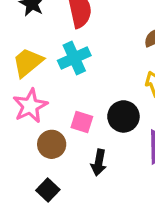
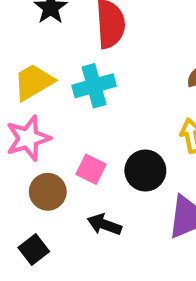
black arrow: (99, 163) -> (104, 225), turned 90

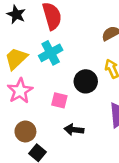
black circle: (145, 171) -> (86, 81), moved
brown circle: (48, 192) -> (25, 131), moved

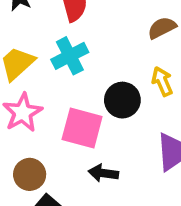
pink square: (59, 100) -> (82, 128), size x1.6

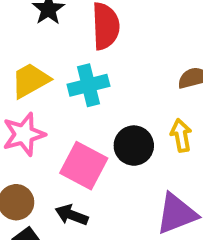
black arrow: (103, 173) -> (72, 215), moved

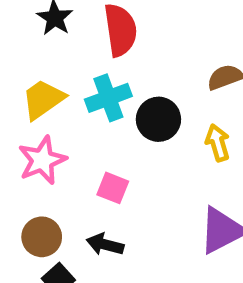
black circle: (134, 146) -> (158, 119), moved
pink square: (84, 166) -> (113, 188), size x0.6

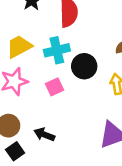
pink square: (113, 188) -> (54, 87), moved, turned 36

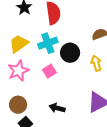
black arrow: (44, 135) -> (57, 108), moved

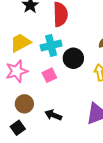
brown circle: (18, 105) -> (24, 104), moved

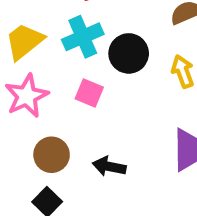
pink square: (49, 75) -> (89, 93), turned -32

